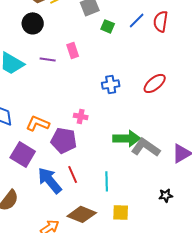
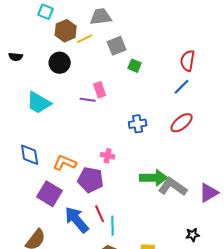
blue line: (137, 20) -> (182, 87), moved
purple line: (48, 59) -> (88, 100), moved
cyan line: (107, 181) -> (113, 226), moved

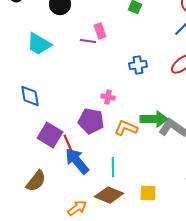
orange L-shape: (65, 163) -> (126, 128), moved
red line: (100, 214) -> (68, 143), moved

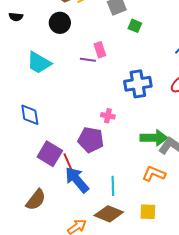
blue cross: (138, 65) -> (138, 84), size x1.5
orange L-shape: (126, 128) -> (154, 174), moved

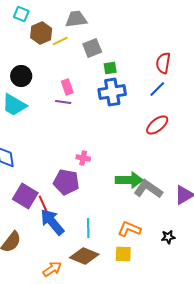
black circle: (60, 23) -> (21, 76), moved
green square: (135, 26) -> (110, 68), turned -32
pink rectangle: (100, 50) -> (67, 87), moved
blue cross: (138, 84) -> (112, 92), moved
orange L-shape: (154, 174) -> (129, 229), moved

